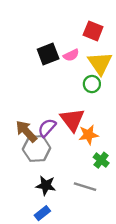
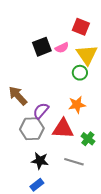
red triangle: (72, 120) -> (63, 129), moved, turned -50
brown arrow: (26, 131) -> (18, 96), moved
orange star: (88, 135) -> (77, 105), moved

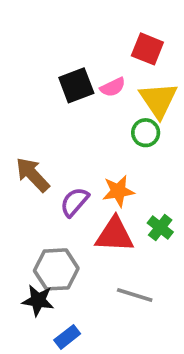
orange star: (77, 105) -> (118, 191), moved
gray hexagon: (32, 129) -> (56, 269), moved
green cross: (88, 139) -> (160, 228), moved
black star: (40, 161) -> (38, 300), moved

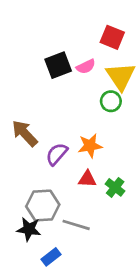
green cross: (160, 228) -> (115, 187), moved
red triangle: (115, 235) -> (87, 179), size x0.6
gray line: (135, 295) -> (76, 225), moved

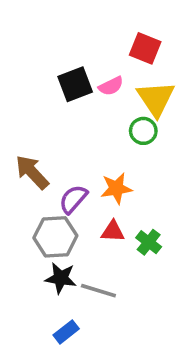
gray hexagon: (43, 205) -> (55, 237), moved
black star: (29, 229) -> (61, 278), moved

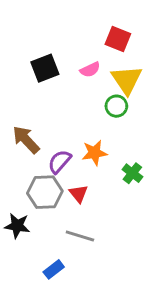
black square: (75, 84) -> (45, 68), moved
red triangle: (113, 231) -> (78, 194), moved, turned 48
green cross: (149, 242) -> (132, 173), moved
black star: (61, 278) -> (17, 226), moved

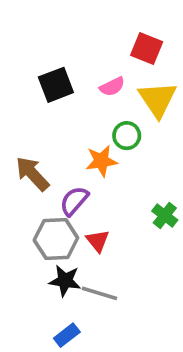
green circle: (116, 106) -> (127, 136), moved
orange star: (95, 153) -> (101, 161), moved
black star: (17, 226) -> (65, 281), moved

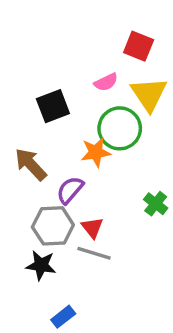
black square: (56, 85) -> (53, 106), moved
green circle: (127, 136) -> (120, 128), size x1.6
black star: (65, 281) -> (41, 265), moved
gray line: (99, 293) -> (94, 253), moved

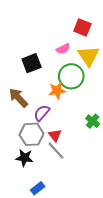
gray line: (94, 253) -> (56, 151), turned 30

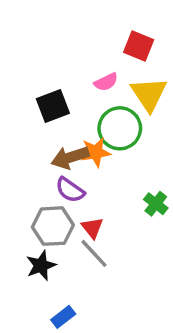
brown arrow: (18, 98) -> (70, 157), moved, turned -65
purple semicircle: (42, 113) -> (70, 190), turned -96
black star: (24, 158) -> (41, 265), turned -30

